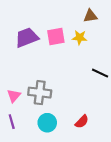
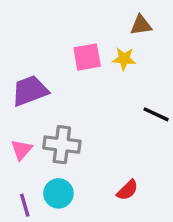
purple trapezoid: (27, 38) -> (30, 91), moved
purple line: (12, 122) -> (25, 205), moved
cyan circle: (47, 123) -> (58, 193), moved

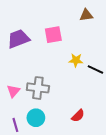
yellow star: (124, 59) -> (76, 60), moved
purple trapezoid: (30, 91) -> (18, 39), moved

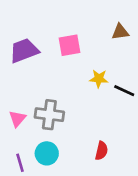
brown triangle: (86, 15) -> (120, 32), moved
red semicircle: (78, 116) -> (102, 151), turned -32

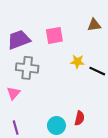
gray cross: (49, 115) -> (27, 68), moved
cyan circle: (47, 153) -> (56, 125), moved

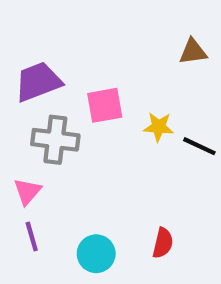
pink square: (54, 35) -> (105, 105), moved
cyan circle: (56, 125) -> (96, 254), moved
purple line: (16, 128) -> (32, 237), moved

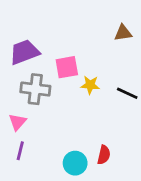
yellow star: (159, 127) -> (90, 85), moved
purple line: (32, 237) -> (20, 151), turned 30
cyan circle: (96, 254) -> (75, 163), moved

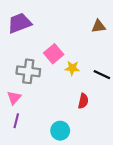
purple trapezoid: (24, 52) -> (20, 23), moved
pink square: (67, 67) -> (54, 54), turned -30
red semicircle: (104, 155) -> (83, 101), moved

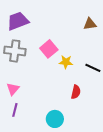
gray cross: (28, 71) -> (15, 51), moved

